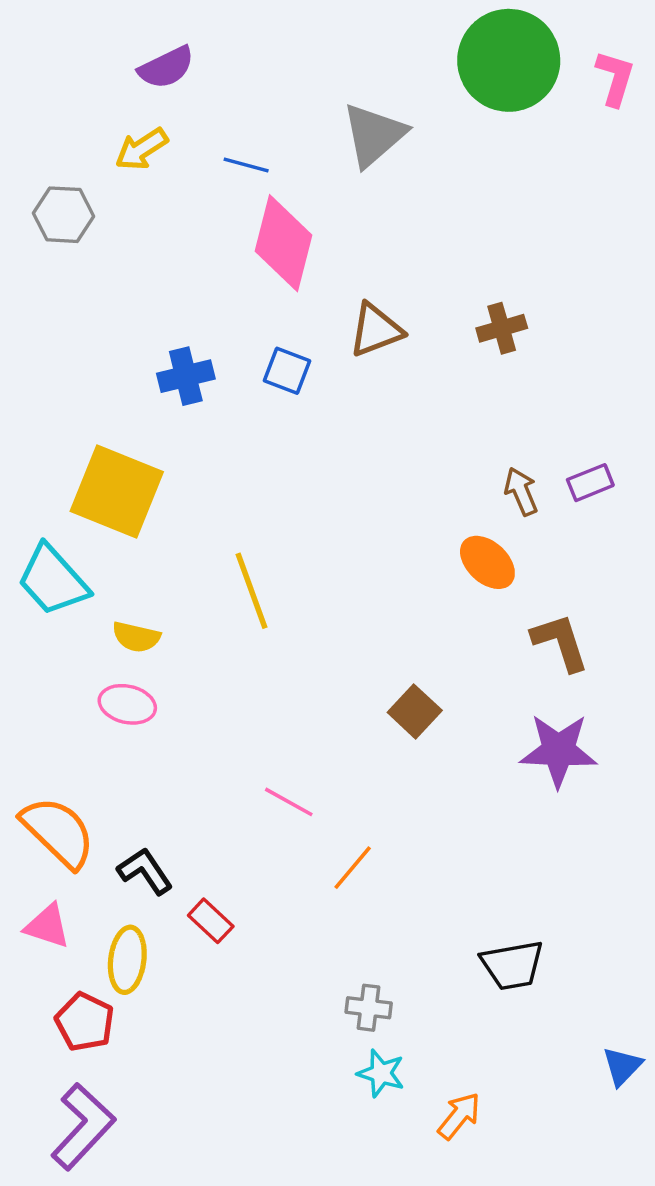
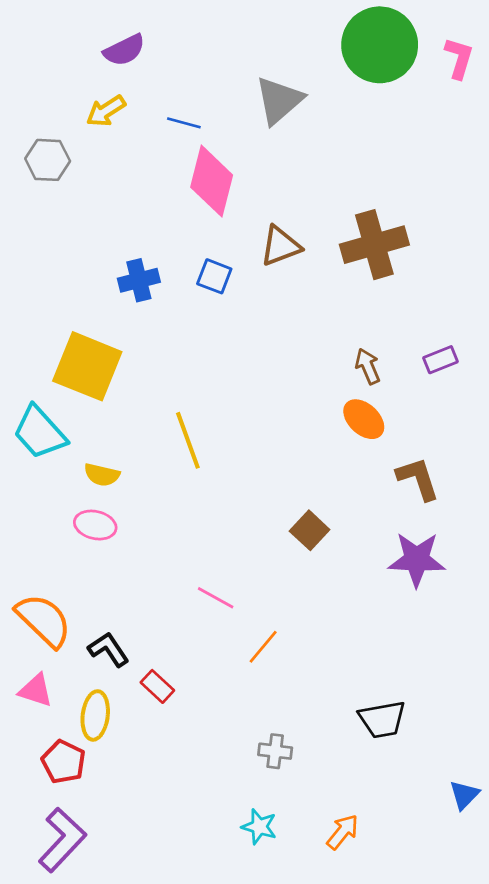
brown cross: (502, 328) -> (374, 245), size x1.8
brown arrow: (521, 491) -> (368, 366), moved
cyan star: (381, 1073) -> (259, 827), moved

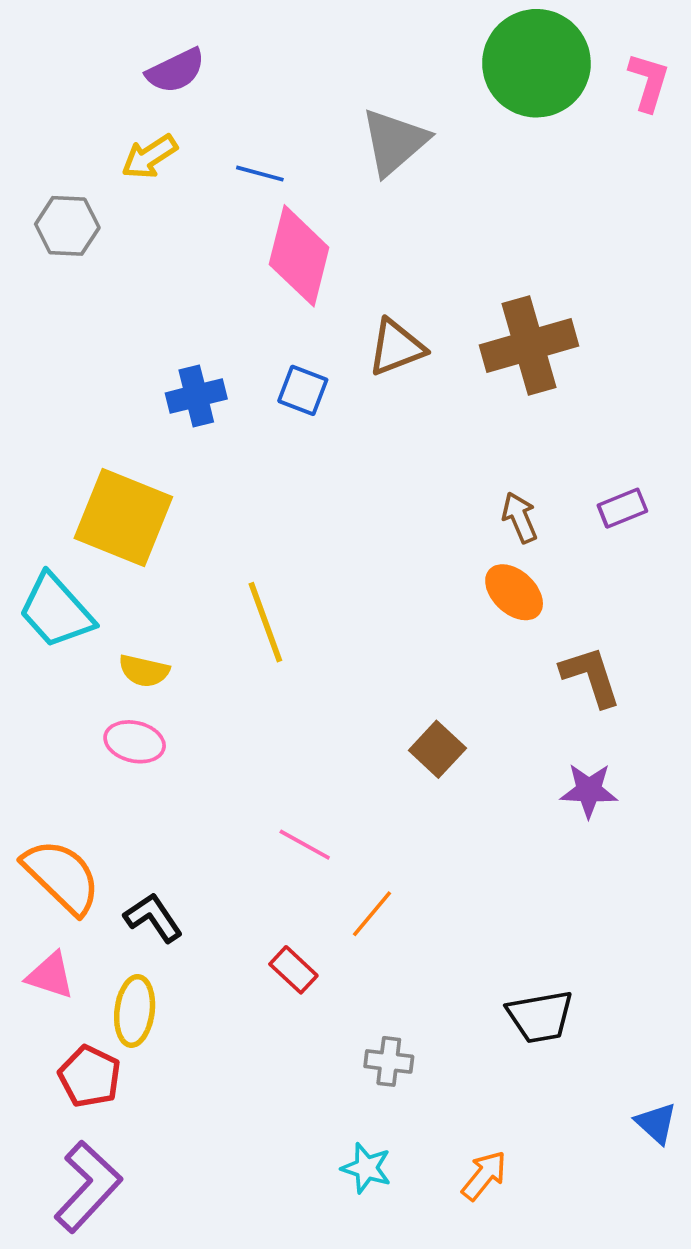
purple star: (417, 559) -> (589, 790), size x0.7
red rectangle: (157, 686) -> (293, 970), moved
blue triangle: (464, 795) -> (656, 1123), turned -32

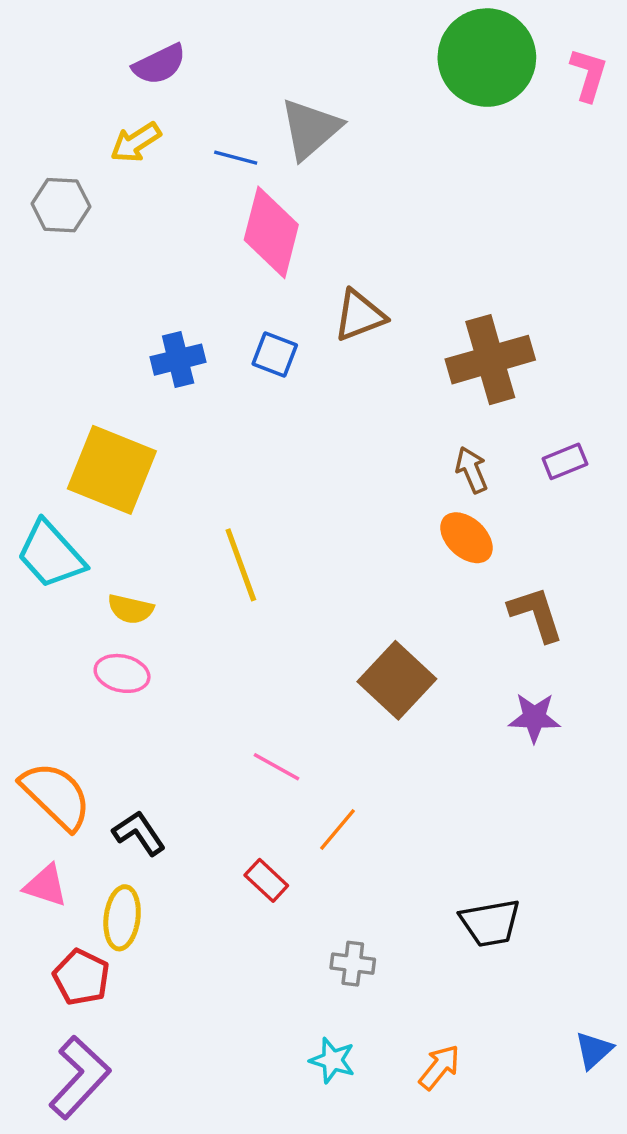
gray triangle: (394, 142) -> (310, 129), moved
brown cross: (529, 346) -> (490, 360), moved
brown square: (437, 749) -> (397, 680), size x1.5
blue triangle: (656, 1123) -> (594, 1050), moved, turned 36

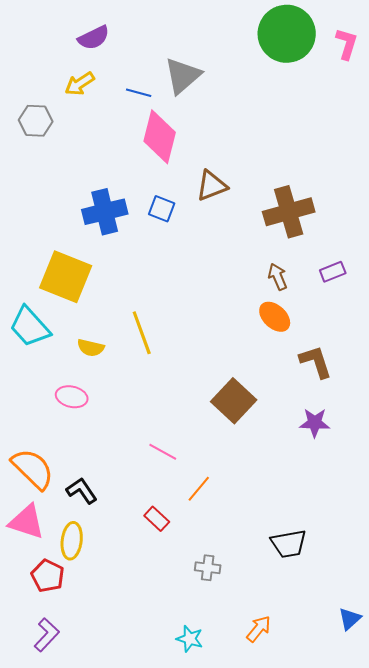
blue cross: (178, 360) -> (105, 212), size x1.4
yellow semicircle: (131, 609) -> (91, 348), moved
pink triangle: (46, 886) -> (27, 522), size x1.4
cyan star: (332, 1060) -> (190, 639), moved
purple L-shape: (80, 1077) -> (47, 635), size x0.7

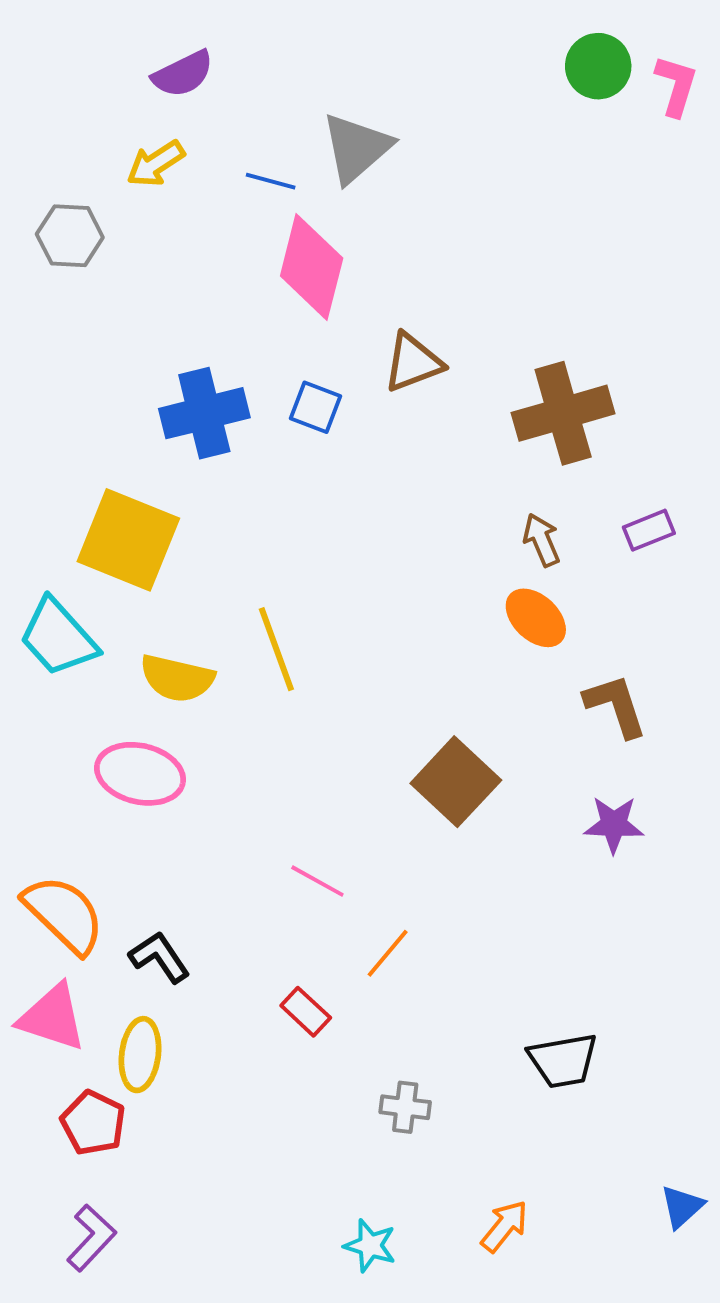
green circle: (287, 34) -> (598, 66), moved, size x0.6
yellow semicircle: (91, 348) -> (177, 678), size x1.4
pink ellipse: (72, 397) -> (140, 774), size x1.4

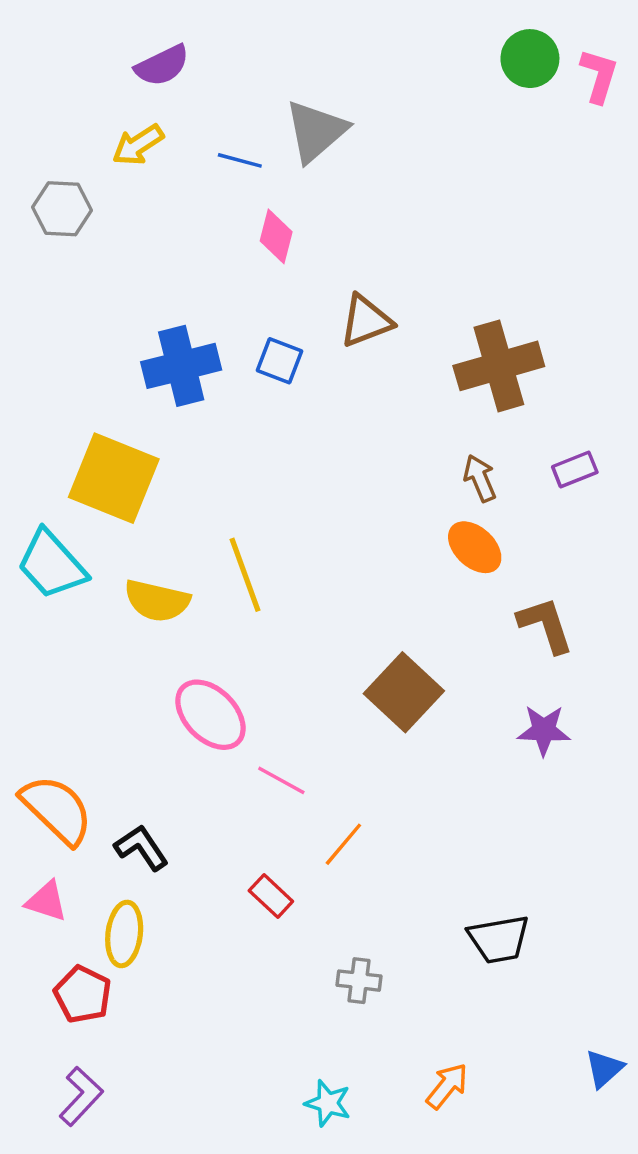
pink diamond: (312, 267) -> (276, 236), size x0.6
pink ellipse: (140, 774) -> (210, 715), moved, turned 32
pink triangle: (52, 1018) -> (46, 901), size x0.7

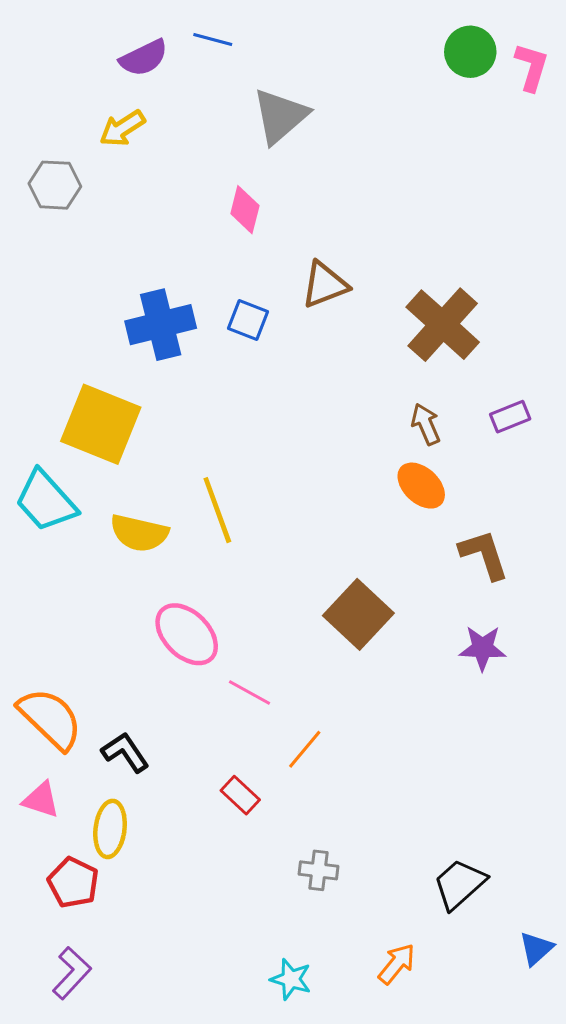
blue line: (240, 160) -> (213, 39), moved
brown cross: (499, 366) -> (443, 325), turned -32
black trapezoid: (499, 939) -> (460, 884), moved, turned 148

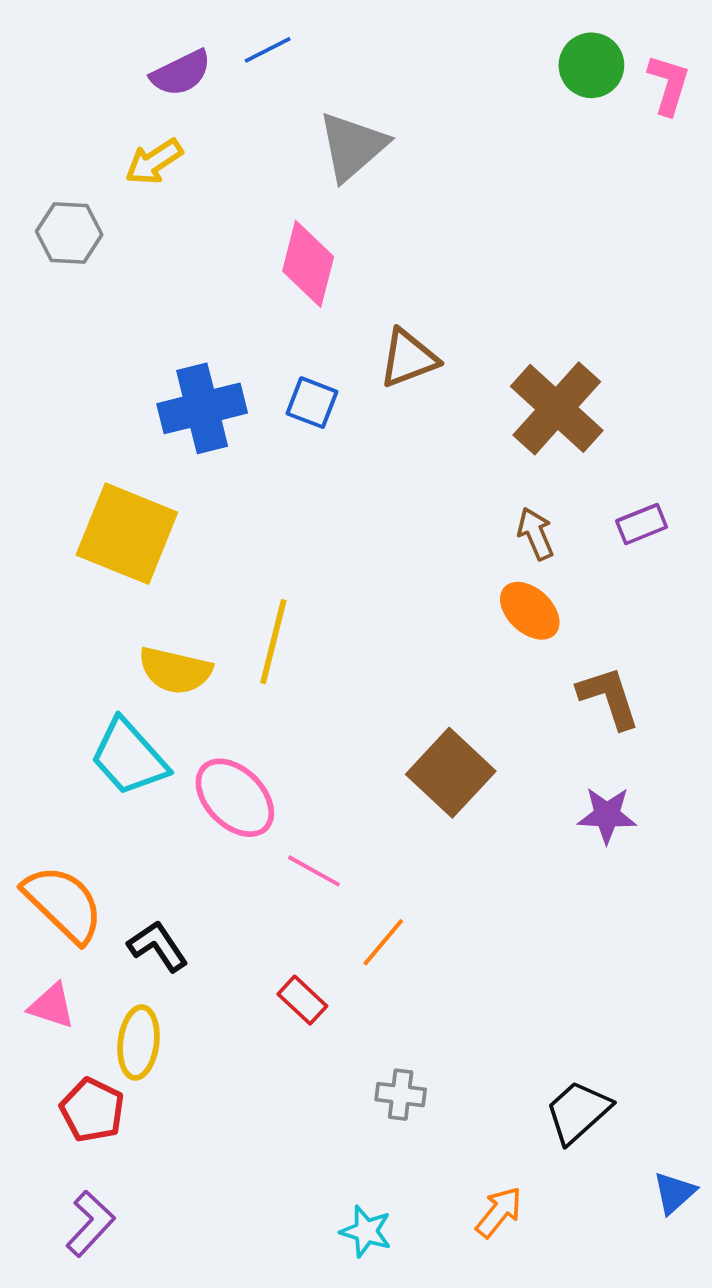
blue line: (213, 39) -> (268, 50), turned -42
pink diamond: (245, 210) -> (308, 264), size x1.4
cyan trapezoid: (46, 501) -> (129, 757), moved
yellow line: (217, 510) -> (273, 642), turned 34

